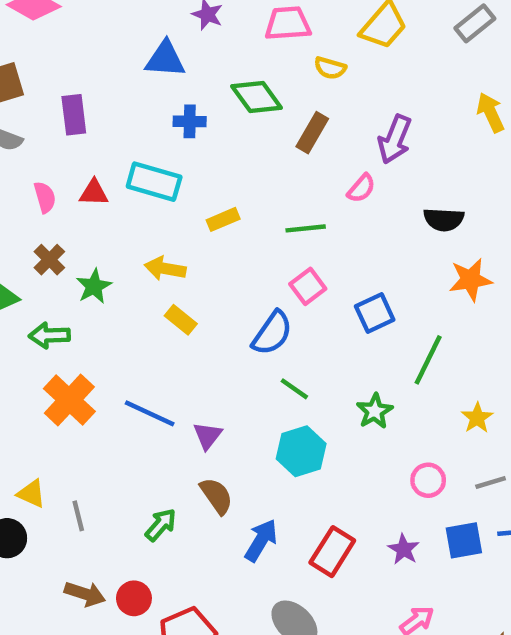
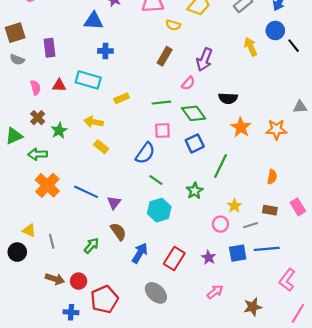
green diamond: (257, 97) -> (194, 113), moved
orange star: (470, 280) -> (241, 127), turned -30
pink square: (308, 286) -> (162, 131), turned 35
yellow star: (477, 418) -> (234, 206), moved

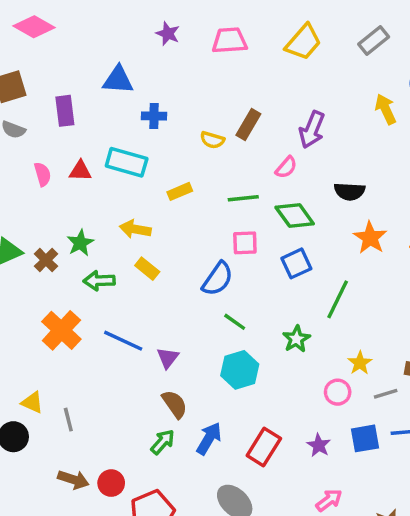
blue triangle: (94, 21) -> (118, 80), moved
yellow semicircle: (173, 25) -> (212, 140), moved
brown cross: (38, 118) -> (46, 260), moved
green arrow: (38, 154) -> (99, 281), moved
green arrow: (91, 246) -> (163, 442), moved

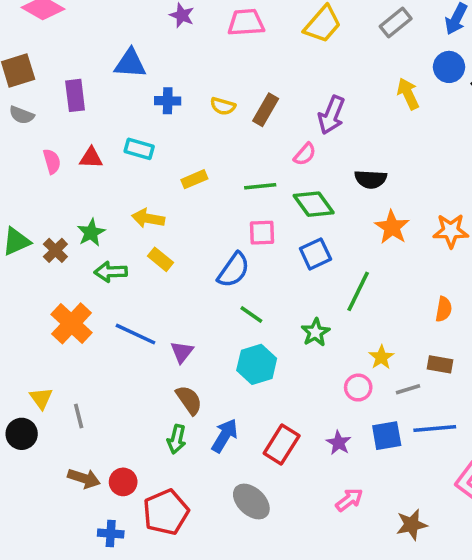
yellow semicircle: (212, 140) -> (223, 106), moved
cyan rectangle: (127, 162) -> (139, 149), size x0.7
yellow triangle: (32, 402) -> (41, 398), turned 30
green arrow: (163, 442) -> (177, 439), turned 152

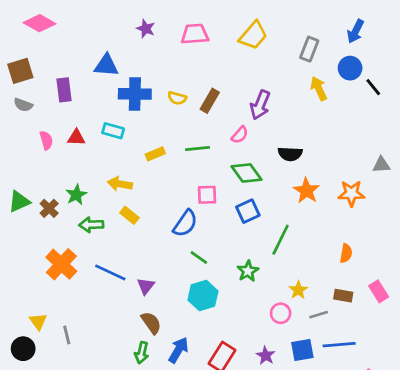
gray rectangle: (396, 22) -> (309, 49), moved, turned -30
blue cross: (168, 101) -> (135, 94), size x1.6
green line: (260, 186) -> (197, 148), moved

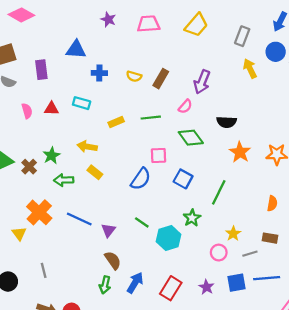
blue cross: (135, 94) -> (99, 73), size x0.6
blue square: (248, 211) -> (183, 179), moved, turned -36
green line: (199, 257) -> (142, 222), moved
cyan hexagon: (203, 296) -> (169, 238), moved
yellow triangle: (38, 321) -> (19, 234), moved

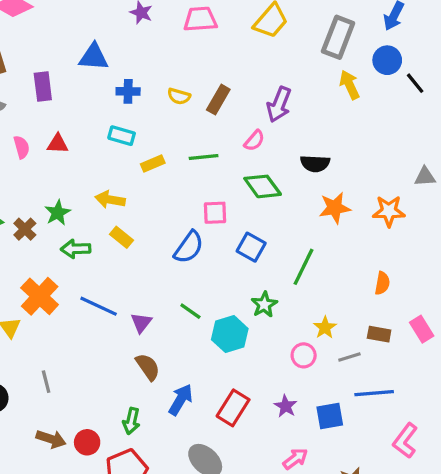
gray rectangle: (242, 36) -> (338, 37), size x1.4
cyan rectangle: (82, 103) -> (122, 136), moved
orange star: (240, 152) -> (335, 208), turned 30
blue square: (237, 283) -> (330, 416), moved
green arrow: (105, 285) -> (131, 421), moved

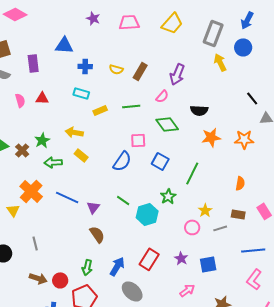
black line: (415, 83) -> (252, 98), moved
blue line: (374, 393) -> (253, 250), moved
blue arrow: (181, 400) -> (117, 266), moved

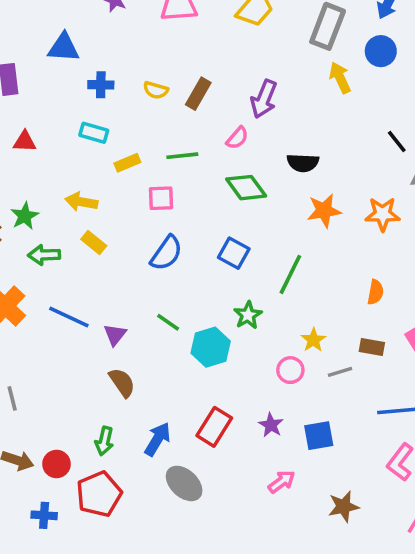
pink square: (138, 140) -> (161, 198), moved

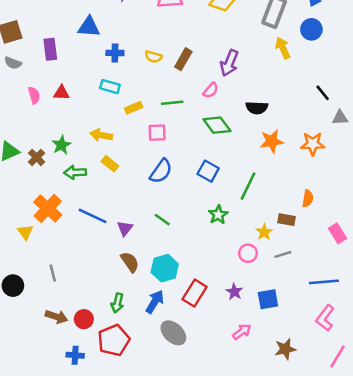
cyan hexagon: (211, 347) -> (165, 268), moved
brown rectangle: (372, 347) -> (287, 220), moved

